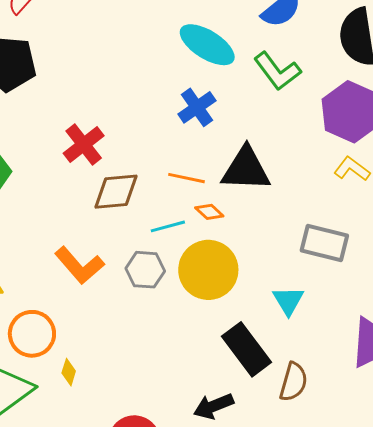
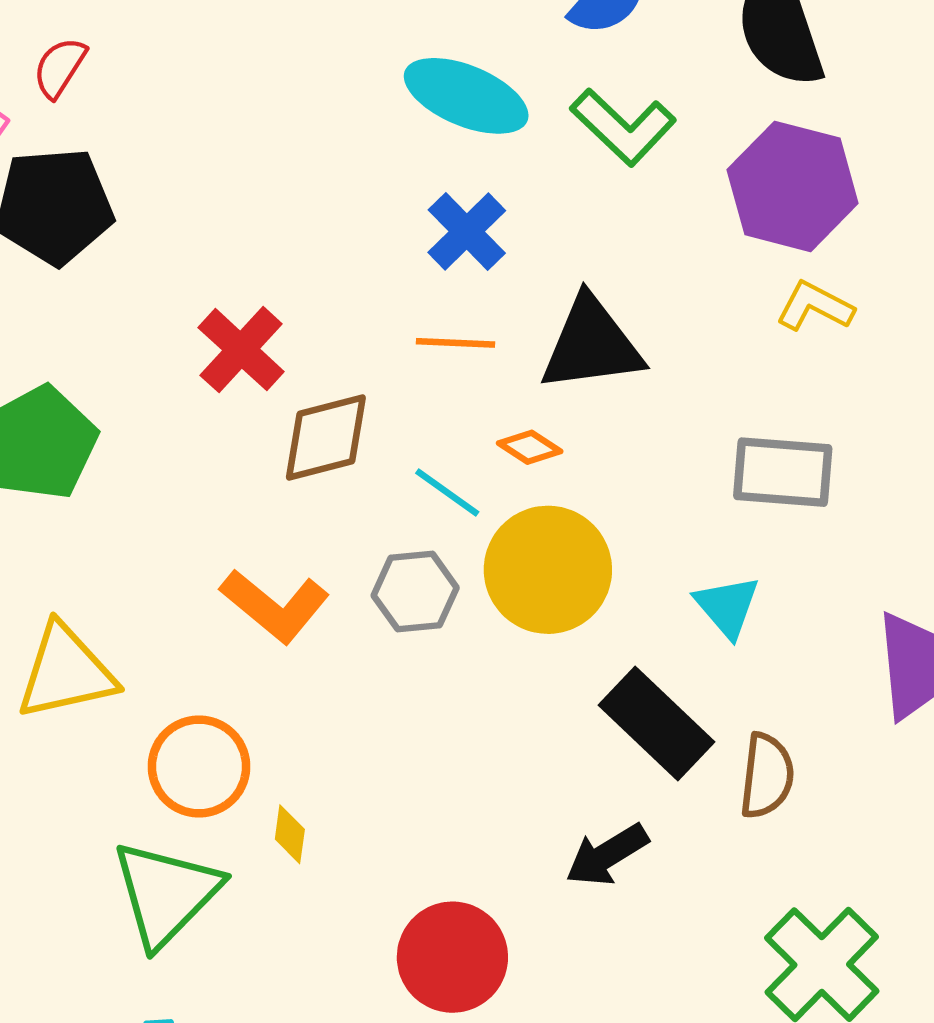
orange line: (187, 178) -> (456, 343), moved
cyan line: (168, 226) -> (447, 493), turned 60

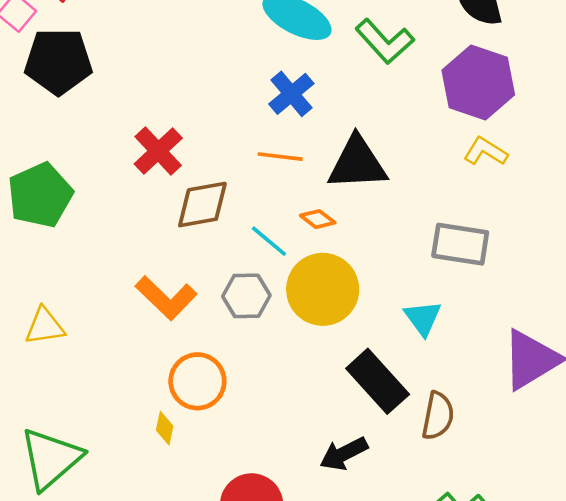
yellow triangle: (66, 672) -> (45, 326), size x0.7
orange circle: (199, 766) -> (197, 381), moved
green triangle: (166, 894) -> (51, 459), moved

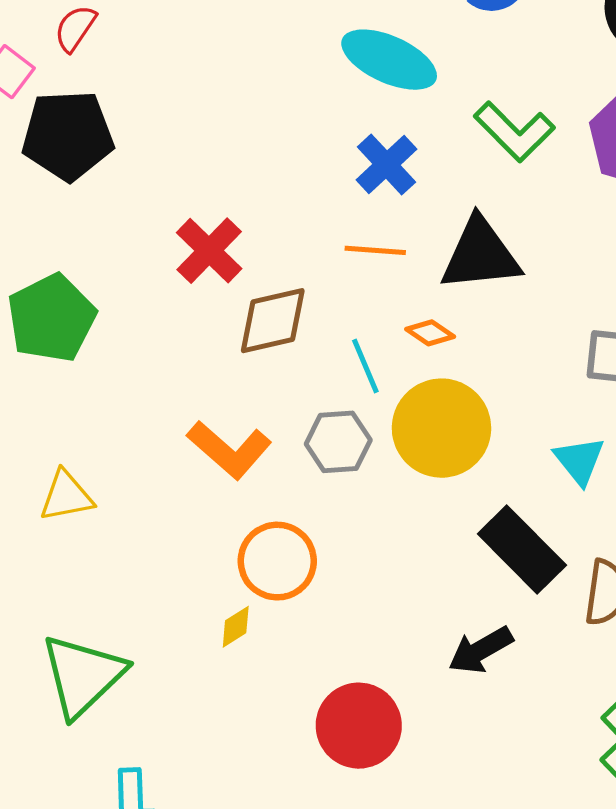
green L-shape: (385, 41) -> (514, 132), moved
cyan line: (269, 241) -> (365, 366), turned 30
yellow diamond: (165, 428) -> (236, 627), turned 48

